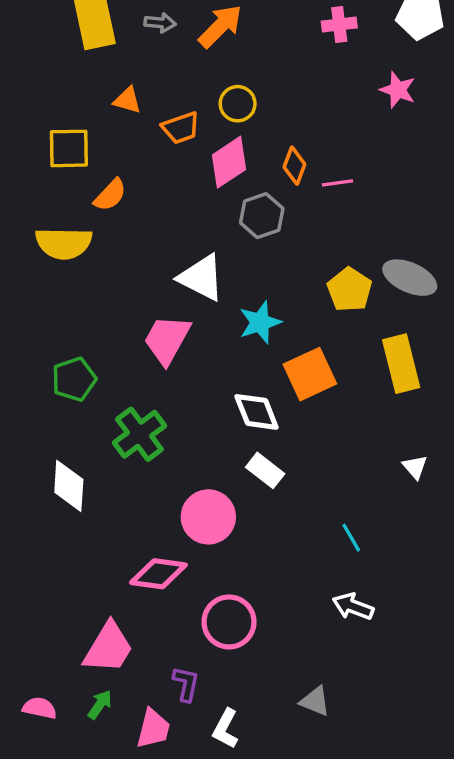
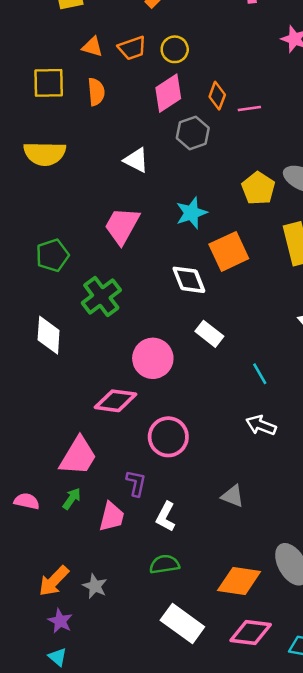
orange trapezoid: (181, 128) -> (132, 48), moved
orange semicircle: (110, 195) -> (96, 92), moved, turned -48
white triangle: (201, 278) -> (136, 160), moved, size x0.7
white rectangle: (265, 470) -> (209, 334), moved

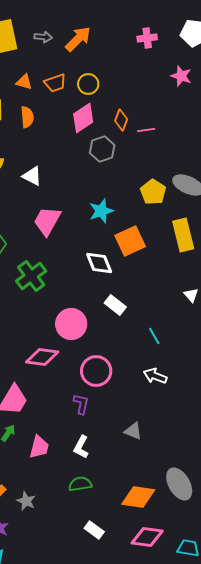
white triangle: (136, 160) -> (32, 176), moved
pink circle: (168, 437) -> (96, 371), moved
purple L-shape: (136, 483) -> (81, 404), moved
white rectangle: (182, 624) -> (94, 530), size x0.6

